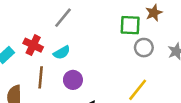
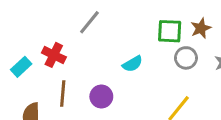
brown star: (154, 13) -> (201, 28), moved
cyan semicircle: (62, 53) -> (133, 64), moved

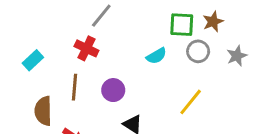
red cross: (54, 55) -> (86, 48), moved
cyan semicircle: (133, 64) -> (156, 56), moved

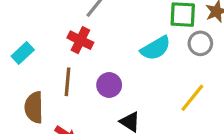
cyan semicircle: (156, 56) -> (156, 48), size x1.4

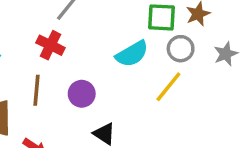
yellow line: (192, 98) -> (168, 87), moved

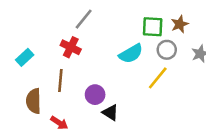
purple circle: (82, 94) -> (95, 95), moved

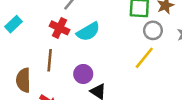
cyan semicircle: (131, 54) -> (88, 32), moved
cyan rectangle: (25, 57) -> (13, 24), moved

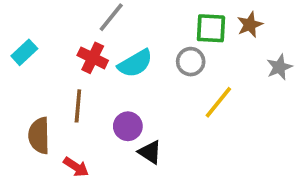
gray circle: (153, 30) -> (191, 62), moved

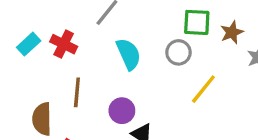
brown star: (250, 25) -> (232, 32), moved
red cross: (93, 58) -> (64, 44), moved
cyan semicircle: (135, 63) -> (129, 54), turned -84

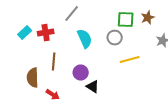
brown star: (232, 32) -> (148, 18), moved
red cross: (64, 44) -> (46, 33), turned -35
yellow line: (203, 89) -> (130, 60), turned 36

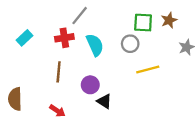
red cross: (46, 33) -> (64, 38), moved
brown semicircle: (33, 78) -> (15, 99), moved

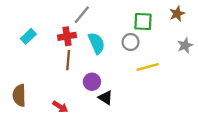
brown star: (169, 20) -> (177, 14), moved
brown line: (59, 72) -> (68, 60), moved

